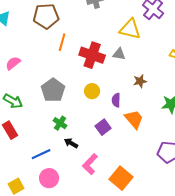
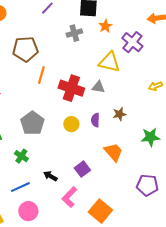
purple semicircle: (116, 100) -> (95, 120), moved
green cross: (60, 123) -> (21, 156), moved
purple square: (103, 127) -> (82, 169), moved

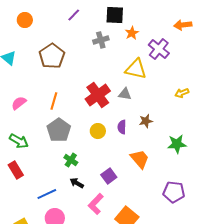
brown pentagon: (25, 49) -> (52, 56), turned -30
orange line: (41, 75) -> (54, 101), moved
red cross: (71, 88) -> (98, 95), turned 35
green cross: (21, 156) -> (71, 160), moved

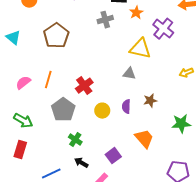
red cross: (98, 95) -> (84, 86), moved, size x0.7
orange line: (54, 101) -> (48, 80), moved
red rectangle: (16, 170) -> (20, 150), turned 48

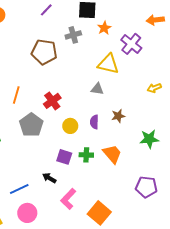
brown pentagon: (56, 36) -> (44, 52), moved, turned -30
green cross: (75, 140) -> (86, 155), moved, turned -32
purple square: (113, 156) -> (64, 157), moved, turned -35

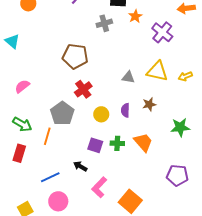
brown pentagon: (44, 52) -> (75, 56), moved
yellow triangle: (108, 64) -> (157, 71), moved
orange line: (16, 95) -> (47, 136), moved

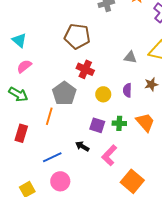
cyan triangle: (12, 41) -> (19, 40), moved
red cross: (83, 89) -> (85, 69), turned -30
green arrow: (22, 124) -> (18, 94), moved
pink L-shape: (99, 187) -> (109, 155), moved

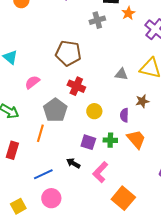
pink semicircle: (24, 66) -> (32, 82), moved
purple semicircle: (127, 90) -> (124, 115), moved

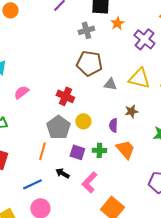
brown pentagon: (68, 53) -> (89, 63), moved
gray pentagon: (55, 110) -> (58, 127), moved
orange line: (40, 133) -> (42, 151), moved

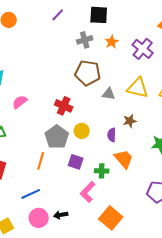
orange star: (117, 23) -> (112, 42), moved
green cross: (99, 150) -> (102, 171), moved
black arrow: (62, 173) -> (61, 215), moved, turned -40

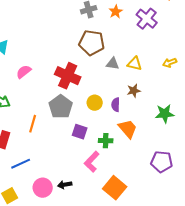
yellow triangle: (138, 88) -> (135, 64), moved, size x0.7
red cross: (64, 106) -> (68, 76), size x1.4
yellow circle: (82, 131) -> (95, 103), moved
orange line: (41, 161) -> (33, 124), moved
blue line: (31, 194) -> (21, 164), moved

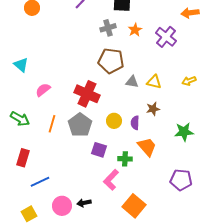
orange line: (33, 124) -> (52, 124), moved

